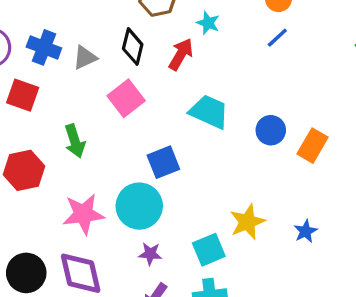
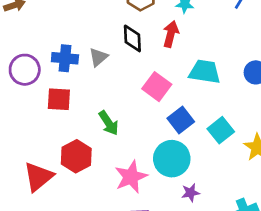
pink square: (126, 98) -> (157, 87), moved
cyan square: (209, 250) -> (221, 130), moved

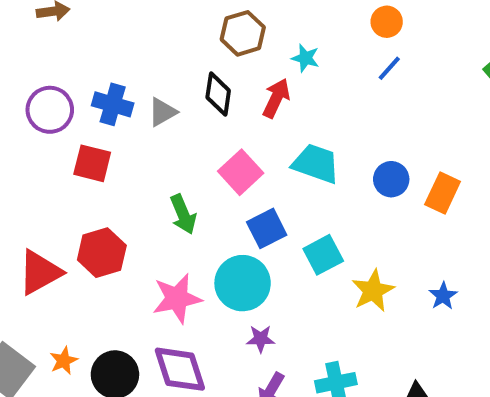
green arrow: (109, 123) -> (183, 214), moved

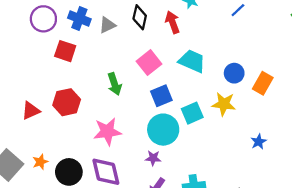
red arrow: (276, 98) -> (172, 22), turned -50
red triangle: (40, 272) -> (31, 111), size x0.7
cyan circle: (243, 283) -> (163, 130), moved
yellow star: (373, 291) -> (224, 104), moved, turned 30

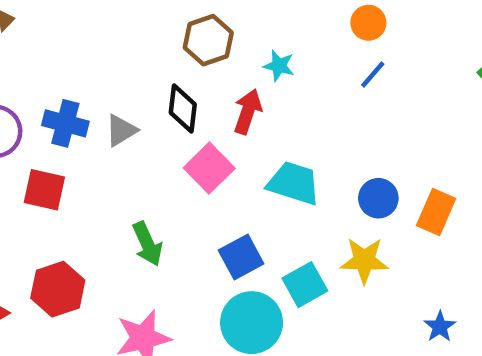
red arrow: (172, 22) -> (248, 111), turned 45
pink square: (149, 63) -> (209, 168), moved

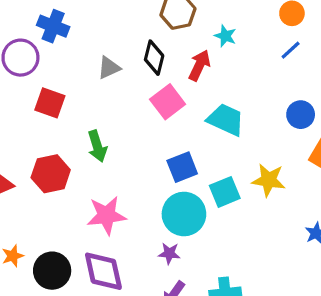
blue cross: (65, 123) -> (53, 26), moved
blue circle: (378, 198) -> (301, 115), moved
green arrow: (147, 244) -> (97, 146), moved

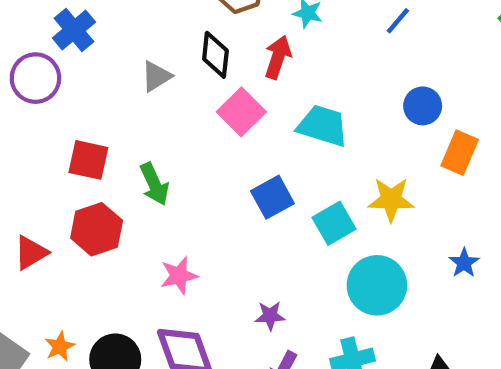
blue cross: (53, 26) -> (74, 30), turned 36
red square: (50, 103) -> (88, 160), moved
cyan circle: (184, 214) -> (377, 285), moved
pink star: (106, 215) -> (179, 276), size x0.7

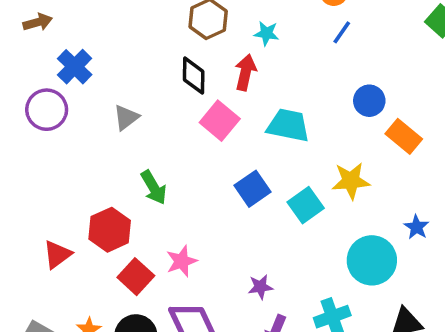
gray triangle: (156, 76) -> (126, 117), moved
orange rectangle: (460, 153) -> (404, 136), turned -68
red square: (88, 160) -> (136, 277), moved, turned 36
cyan circle: (377, 285) -> (372, 260), moved

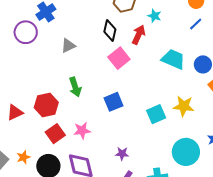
cyan trapezoid: (288, 125) -> (173, 59), moved
blue square: (253, 189) -> (113, 102), moved

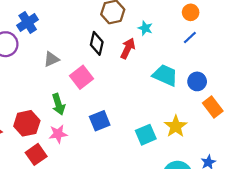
pink square: (119, 58) -> (81, 77), moved
yellow star: (184, 106) -> (176, 126), turned 30
pink star: (82, 131) -> (58, 134), moved

